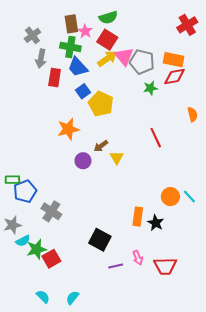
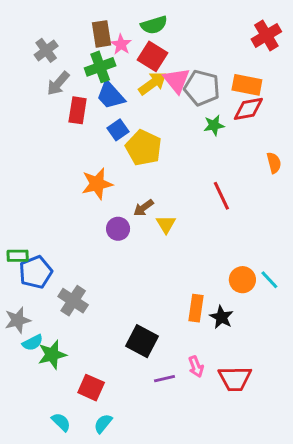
green cross: (70, 47) -> (100, 67), turned -30
gray arrow: (41, 59) -> (58, 83), turned 30
red square: (51, 259) -> (91, 388), moved, turned -36

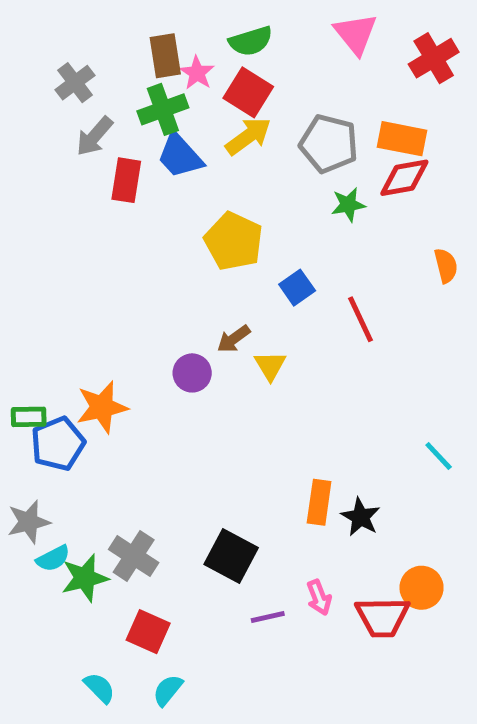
pink triangle: (176, 80) -> (356, 34), moved
blue square: (118, 130) -> (297, 288), moved
orange star: (97, 184) -> (102, 407), moved
orange circle: (242, 280) -> (422, 588), moved
gray cross: (73, 301) -> (134, 556), moved

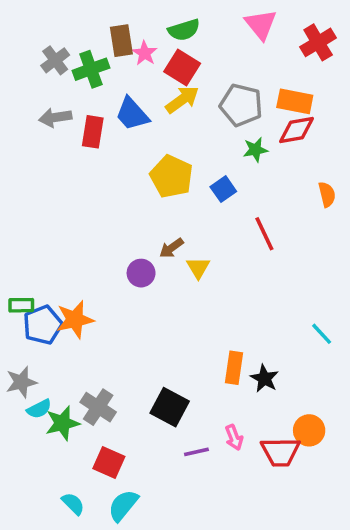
green cross: (163, 109) -> (91, 69), moved
gray arrow: (95, 136) -> (55, 118), moved, turned 40
blue square: (297, 288) -> (223, 189), moved
orange star: (102, 407) -> (75, 320), moved
cyan semicircle: (168, 690) -> (123, 505), size x1.4

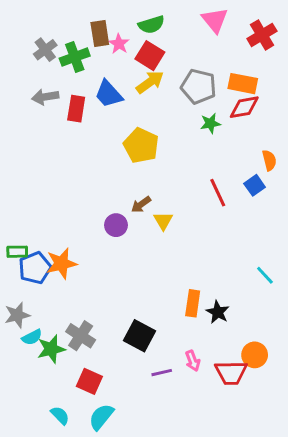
blue square: (223, 189) -> (255, 185), moved

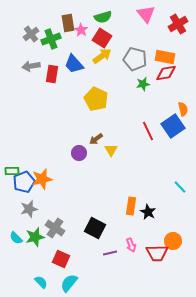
blue square: (255, 185) -> (173, 126), size x1.6
gray star: (17, 315) -> (29, 209), moved
cyan semicircle: (32, 337) -> (16, 238), moved, turned 72

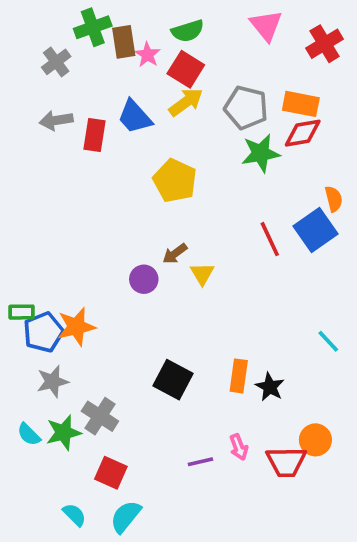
green cross: (51, 39) -> (93, 27), moved
green star: (143, 84) -> (261, 153), size x1.5
black square: (95, 228) -> (173, 380), moved

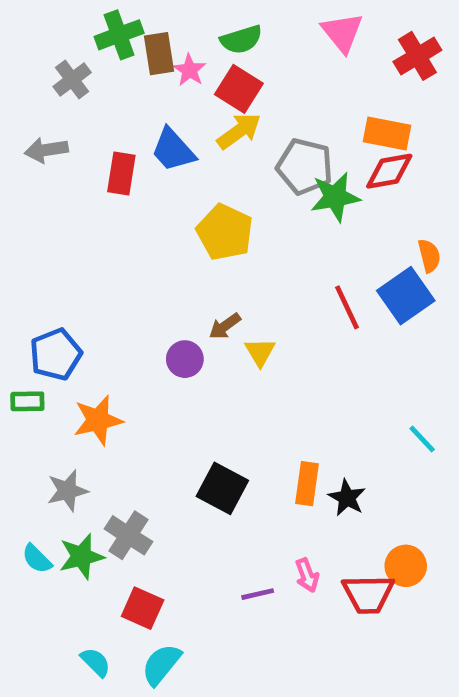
gray pentagon: (246, 108) -> (305, 166), moved
gray arrow: (56, 120) -> (46, 150), moved
blue pentagon: (43, 332) -> (56, 354), moved

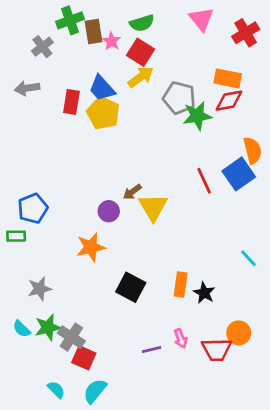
yellow pentagon: (225, 232) -> (103, 113), moved
orange semicircle: (429, 256) -> (253, 150), size x1.4
yellow triangle: (260, 352) -> (153, 207), size x1.6
orange star: (98, 420) -> (91, 247), moved
gray cross: (128, 535) -> (71, 337), moved

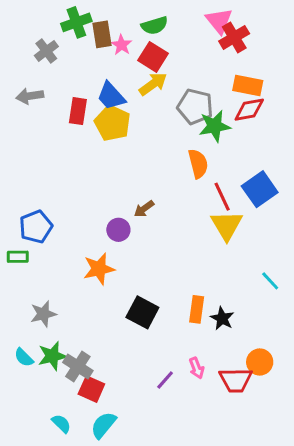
red cross: (246, 33) -> (234, 37), moved
orange semicircle: (253, 150) -> (198, 164), moved
yellow triangle: (153, 207) -> (227, 225), moved
purple line: (152, 350) -> (165, 380), turned -36

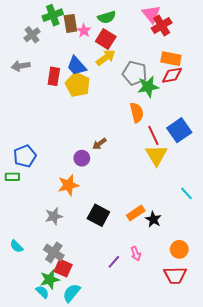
orange rectangle: (197, 309) -> (136, 213), turned 48
gray star: (43, 314) -> (54, 216), moved
green star: (52, 356) -> (50, 279), moved
red trapezoid: (236, 380) -> (175, 275), moved

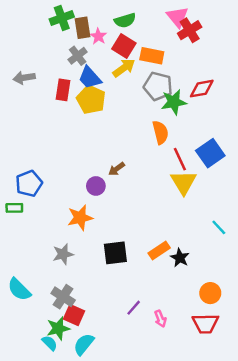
gray cross: (32, 35) -> (78, 56), moved
orange rectangle: (171, 59) -> (152, 56), moved
black square: (98, 215) -> (115, 253), turned -35
cyan semicircle: (16, 246) -> (19, 289), size x1.5
pink arrow: (136, 254) -> (160, 319), moved

